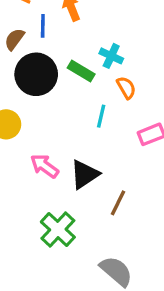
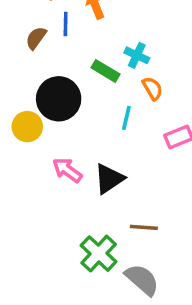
black circle: (36, 74) -> (59, 99), moved
brown line: (118, 203) -> (144, 227), moved, turned 68
green cross: (58, 229) -> (99, 254), moved

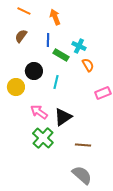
blue line: (66, 24) -> (48, 40), moved
black circle: (59, 99) -> (34, 71), size x0.7
cyan line: (126, 118) -> (56, 82), moved
green cross: (99, 254) -> (43, 138), moved

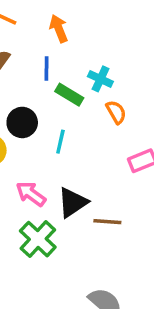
brown line: (83, 145) -> (107, 222), moved

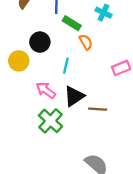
cyan cross: (100, 79) -> (103, 13), moved
orange semicircle: (116, 112) -> (86, 42), moved
cyan line: (60, 142) -> (66, 66), moved

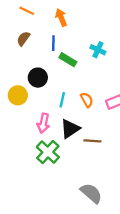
orange semicircle: (86, 42) -> (87, 100), moved
pink arrow: (46, 90) -> (43, 123), turned -114

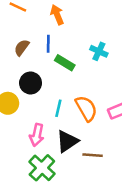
brown semicircle: (23, 39) -> (22, 48), moved
orange semicircle: (87, 100) -> (86, 108), size x1.5

